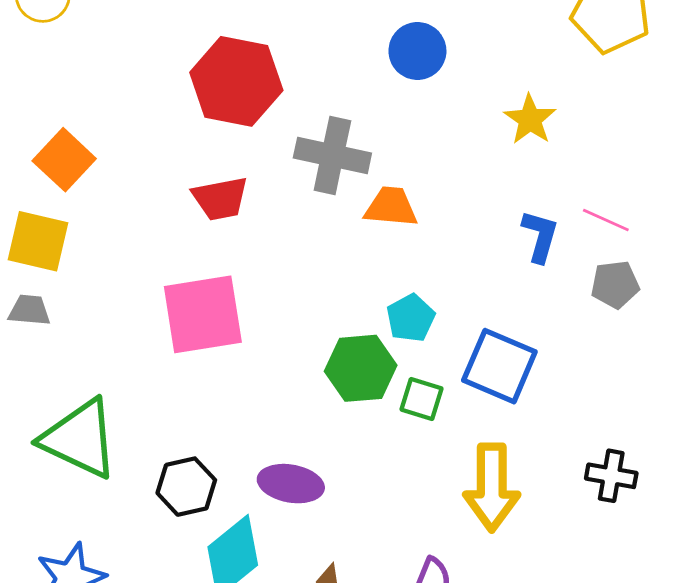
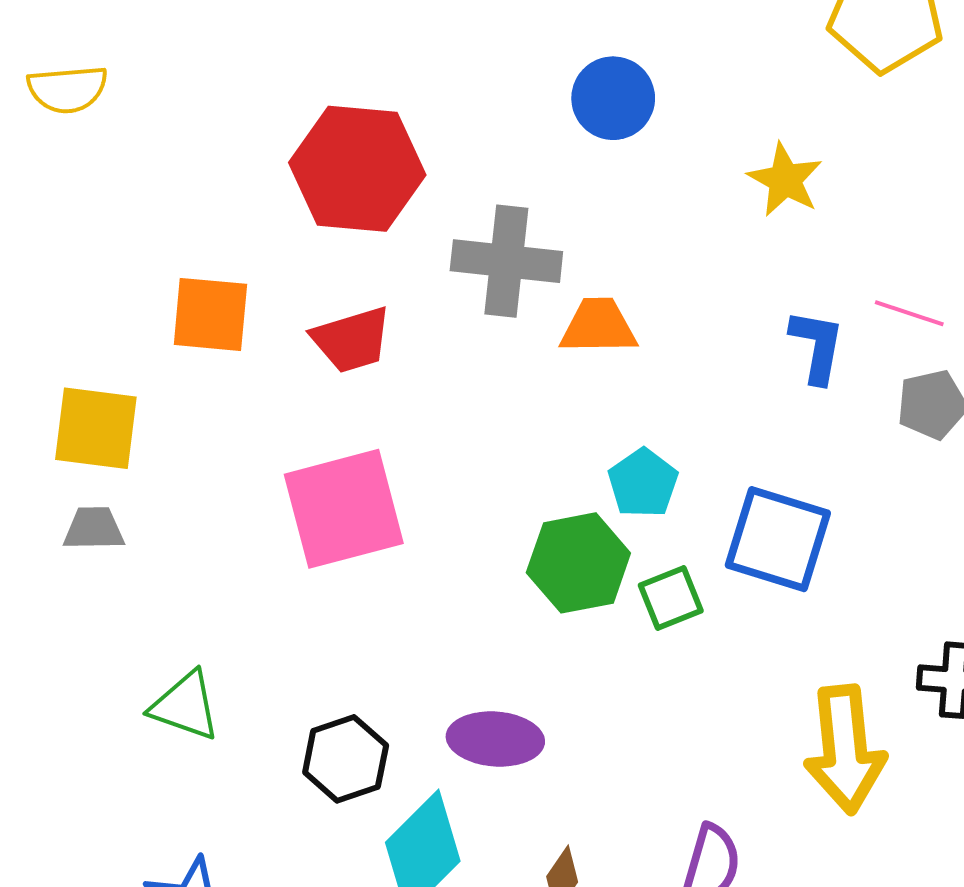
orange square: (64, 160) -> (210, 314), moved, turned -32
green square: (422, 399) -> (671, 598), turned -33
green triangle: (80, 439) -> (185, 706), size x0.6
yellow arrow: (492, 487) -> (845, 749), moved

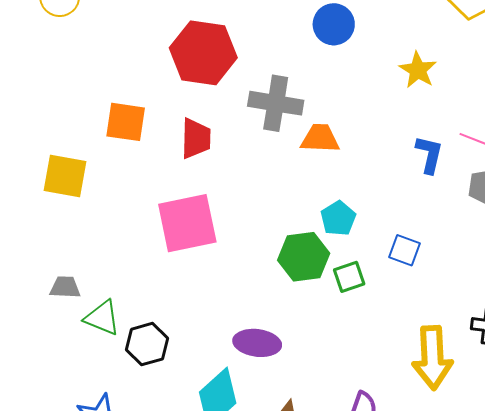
red trapezoid: (352, 340) -> (196, 138), turned -75
gray trapezoid: (94, 529) -> (65, 287), moved
blue square: (778, 539) -> (404, 250), size x0.6
black hexagon: (346, 759) -> (147, 344), moved

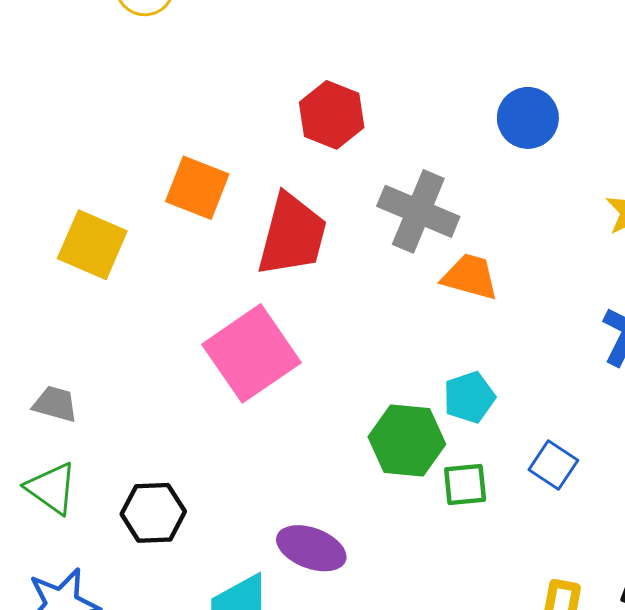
red hexagon: (203, 53) -> (332, 115), size x0.7
red trapezoid: (196, 138) -> (292, 235), size x1.4
pink square: (187, 223) -> (251, 353), turned -36
green triangle: (102, 318) -> (51, 488), moved

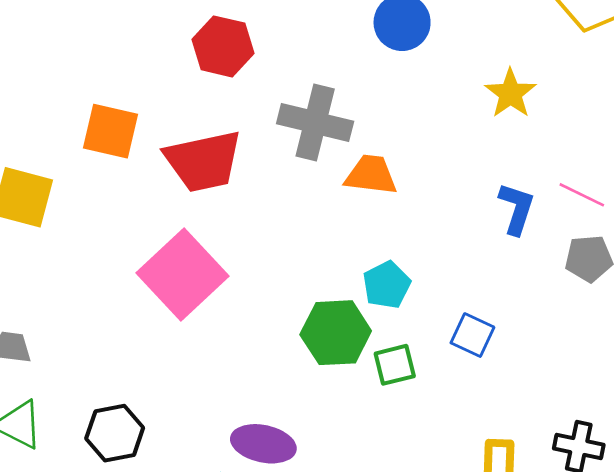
red trapezoid: (292, 235) -> (203, 161), turned 72

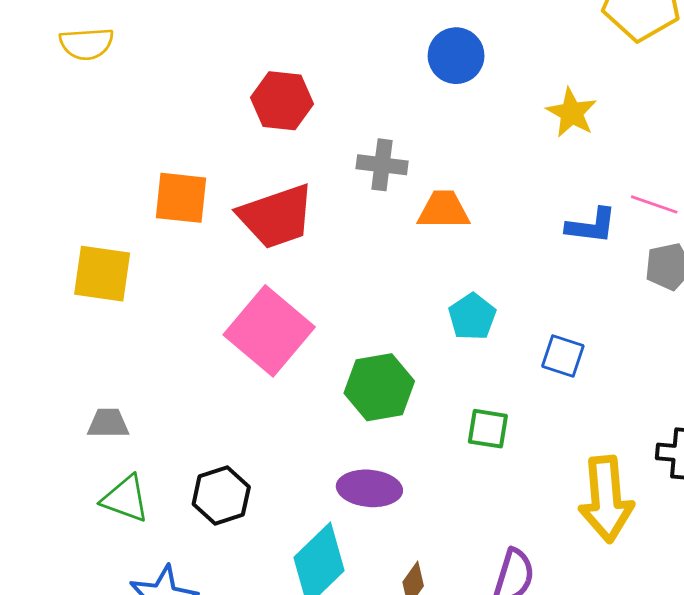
gray cross: (315, 122) -> (382, 165), size x0.7
blue L-shape: (517, 209) -> (591, 226), turned 86
green hexagon: (336, 333) -> (379, 387), moved
green square: (395, 365) -> (488, 429), moved, turned 30

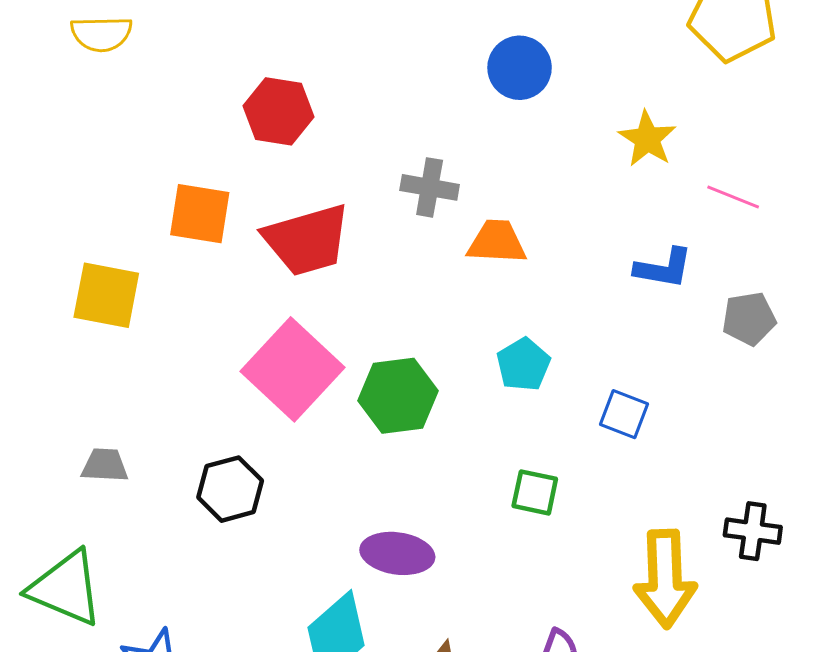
red hexagon: (282, 101) -> (279, 111), moved
pink line: (654, 204) -> (733, 197), moved
green hexagon: (379, 387) -> (398, 396), moved
black hexagon: (221, 496) -> (230, 489), moved
green triangle: (125, 499) -> (66, 588), moved, size x1.4

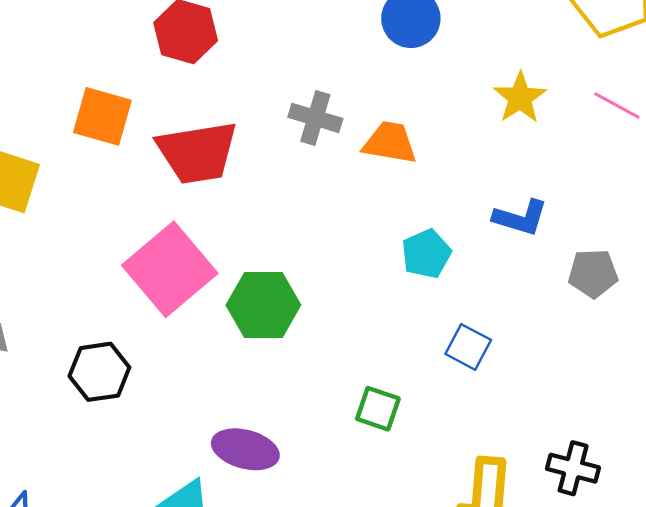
pink line: (733, 197) -> (617, 105), moved
orange trapezoid: (497, 242) -> (390, 143), moved
cyan pentagon: (523, 364) -> (426, 254), moved

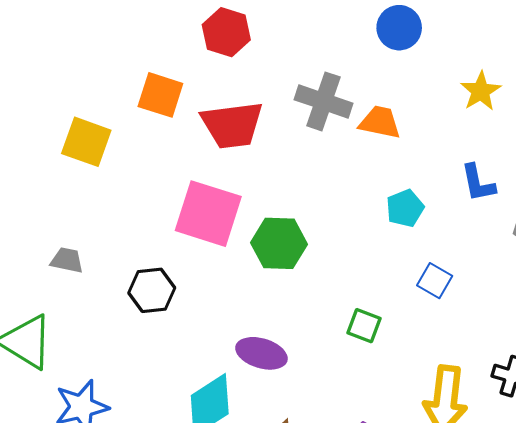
gray cross: (315, 118) -> (323, 101), size x1.4
blue L-shape: (520, 218) -> (478, 183), turned 60
pink square: (170, 269) -> (208, 214), turned -34

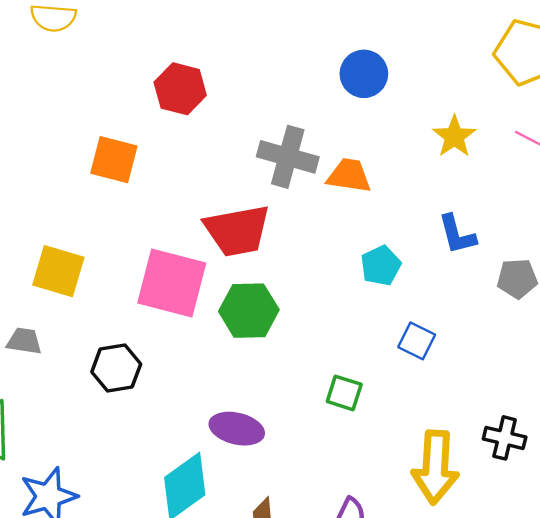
red trapezoid: (232, 125) -> (237, 231), moved
yellow square: (86, 142) -> (58, 271), moved

